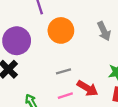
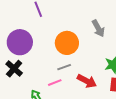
orange circle: (61, 30) -> (67, 43), moved
pink line: (65, 96) -> (55, 83), moved

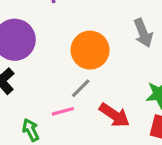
gray line: (64, 67) -> (81, 88), turned -32

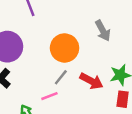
red arrow: (114, 115) -> (91, 81), moved

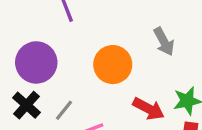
gray line: (61, 77) -> (64, 110), moved

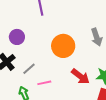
purple circle: (36, 62) -> (17, 37), size x0.6

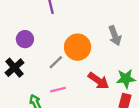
gray line: (29, 69) -> (56, 62), moved

